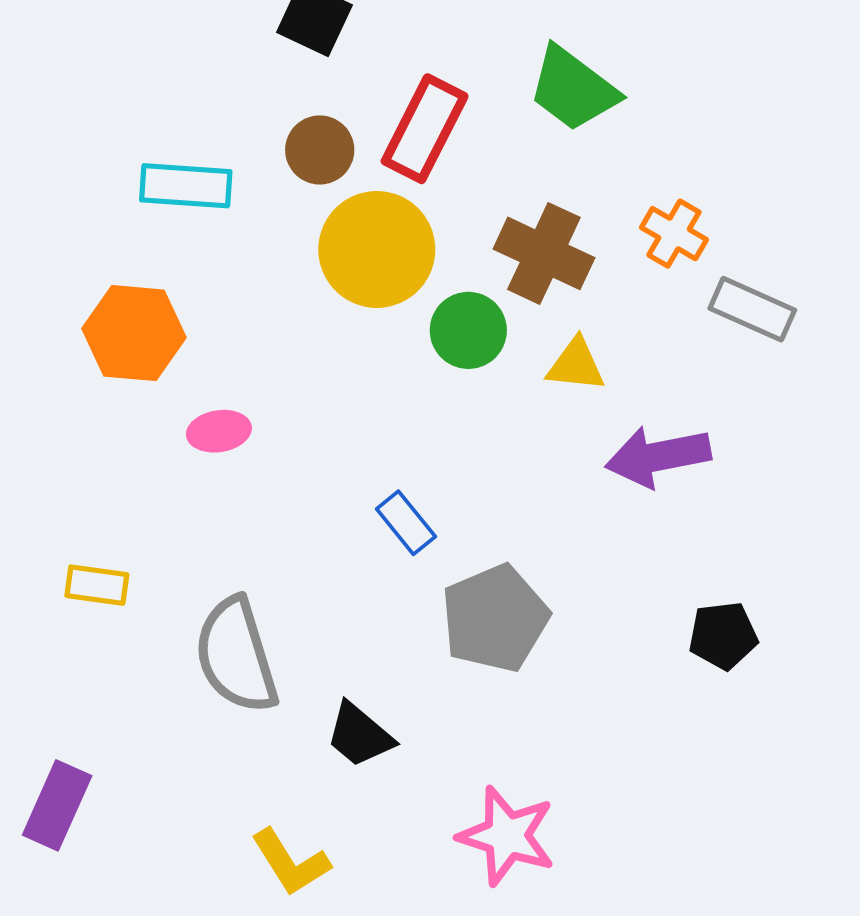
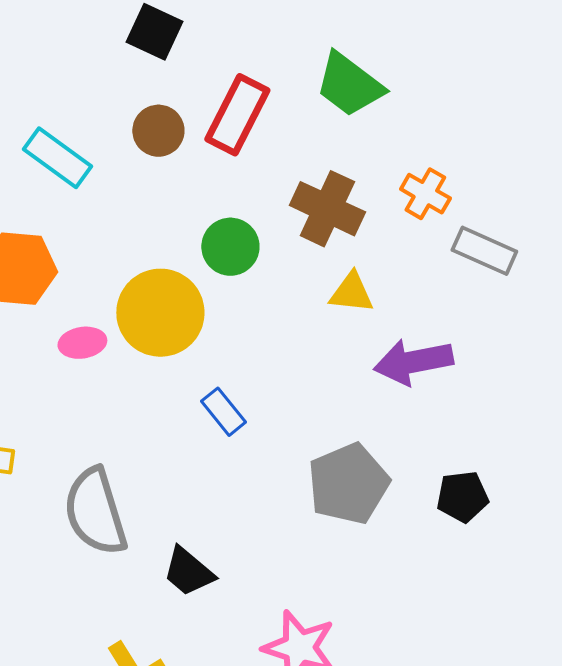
cyan rectangle: (186, 186) -> (57, 158), turned 32
yellow circle: (377, 249) -> (160, 313), moved
green circle: (468, 330) -> (230, 247), moved
gray pentagon: (495, 618) -> (348, 484), moved

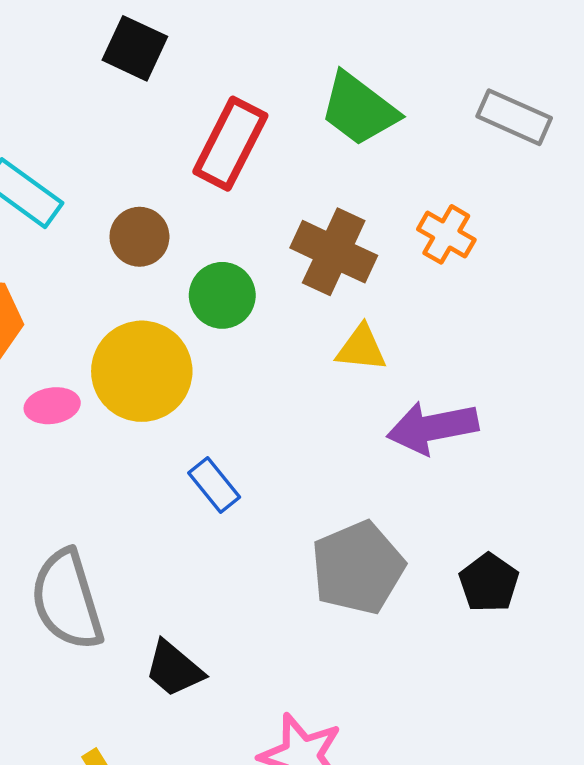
brown circle: (158, 131) -> (139, 237), moved
gray rectangle: (484, 251) -> (514, 117), moved
black pentagon: (462, 497) -> (489, 583), turned -30

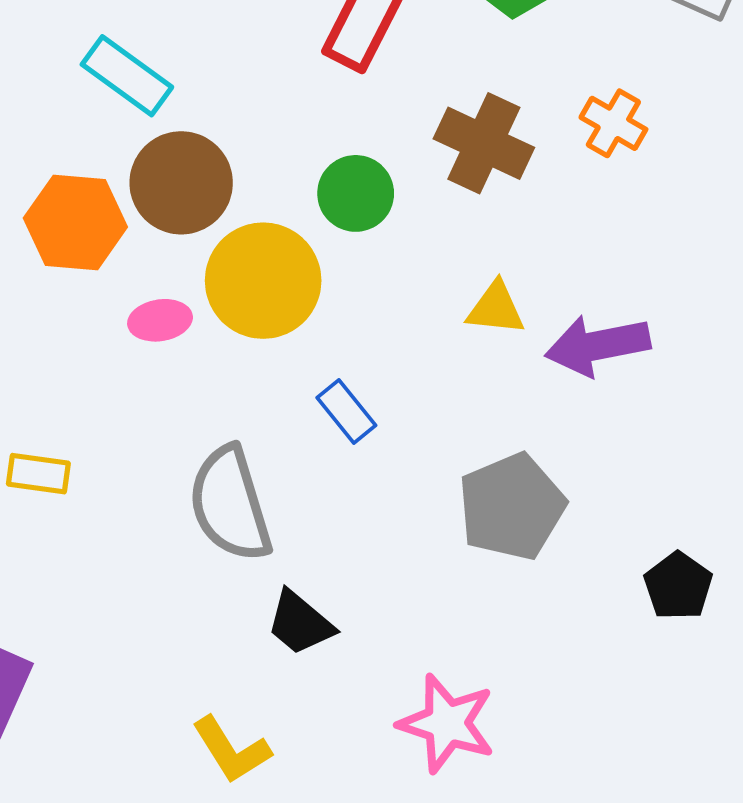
brown circle: (139, 237) -> (181, 183), moved, size x1.5
yellow triangle: (361, 348) -> (496, 308), moved
black pentagon: (489, 583) -> (678, 586), moved
gray semicircle: (67, 600) -> (230, 504), moved

